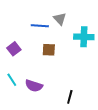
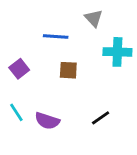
gray triangle: (60, 19) -> (94, 18), moved
black line: (70, 97) -> (101, 118), moved, turned 40

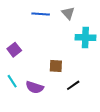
blue line: (56, 37) -> (41, 14), moved
brown square: (68, 70) -> (56, 66), moved

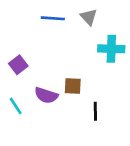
black line: (73, 85) -> (95, 111), turned -56
purple semicircle: (35, 87) -> (46, 95), moved

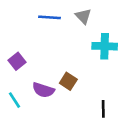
brown square: (73, 86) -> (68, 81), turned 30
black line: (95, 111) -> (103, 109), moved

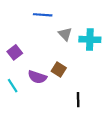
gray triangle: (83, 16) -> (65, 34), moved
black line: (103, 109) -> (78, 100), moved

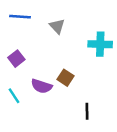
blue line: (43, 15) -> (20, 17), moved
gray triangle: (65, 34) -> (57, 26), moved

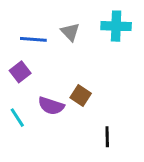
blue line: (20, 17) -> (33, 39), moved
cyan cross: (100, 44) -> (116, 26), moved

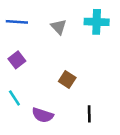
blue line: (33, 39) -> (17, 22), moved
purple semicircle: (51, 106) -> (43, 115), moved

